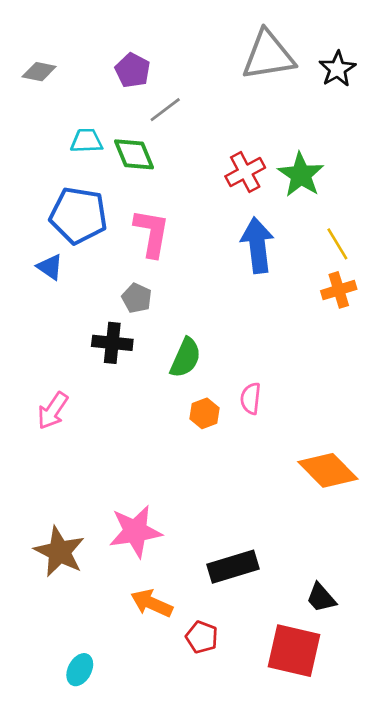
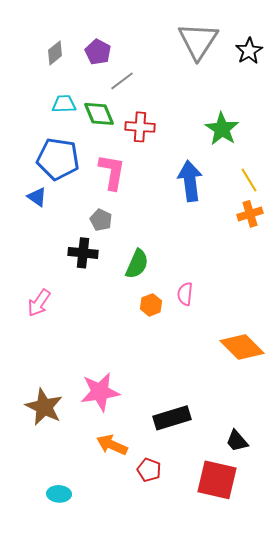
gray triangle: (268, 55) -> (198, 41), turned -48
gray diamond: (39, 72) -> (55, 53), moved, turned -50
red cross: (245, 172) -> (140, 127), moved, turned 32
cyan ellipse: (80, 670) -> (59, 494), turned 65

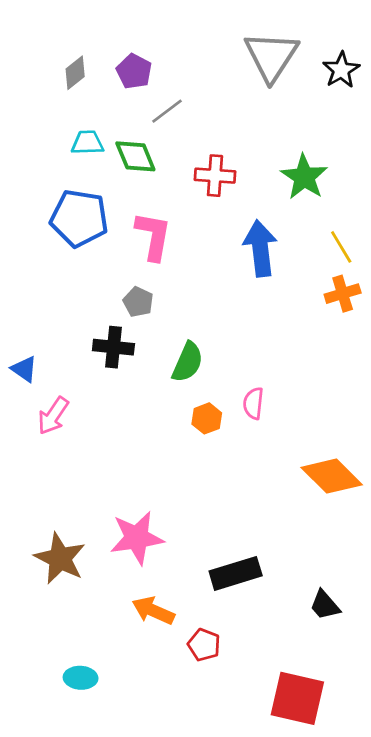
red cross: (140, 127) -> (215, 176), moved
blue triangle: (37, 197) -> (24, 369), moved
red square: (217, 480) -> (297, 698), moved

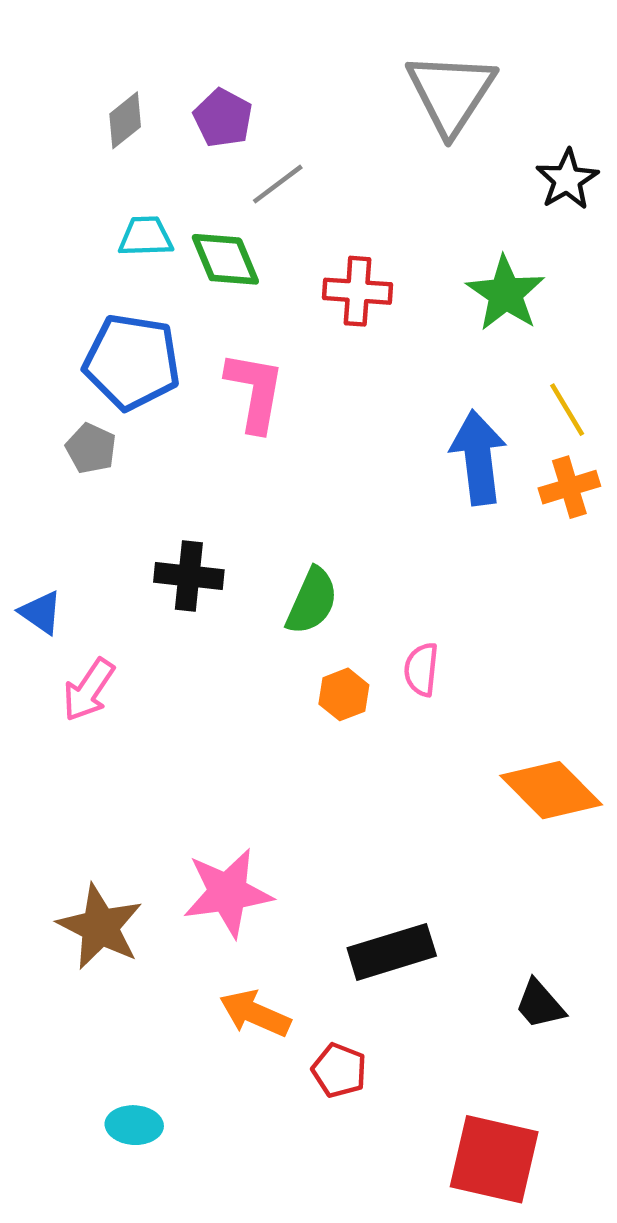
black star: (341, 70) -> (567, 180), moved
blue arrow: (260, 248) -> (478, 458), moved
gray pentagon: (138, 302) -> (91, 448), moved

